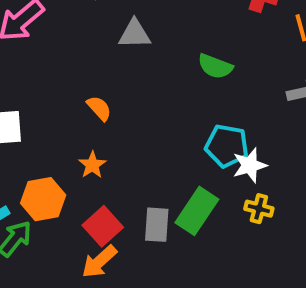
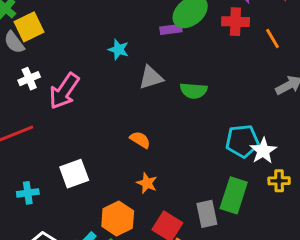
green semicircle: (215, 66) -> (194, 91), moved

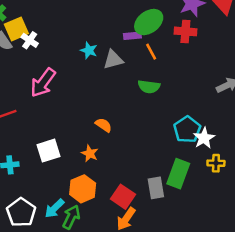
orange line: (273, 38) -> (151, 52), moved
gray triangle: (151, 78) -> (113, 60), moved
white cross: (29, 79) -> (30, 40), moved, turned -35
cyan pentagon: (242, 141) -> (187, 129), turned -30
orange star: (147, 183) -> (90, 153), moved

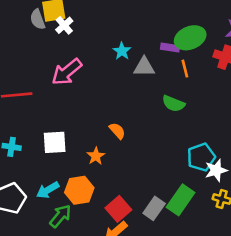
gray rectangle: (156, 188) -> (154, 208), turned 30
cyan arrow: (54, 208) -> (48, 190), moved

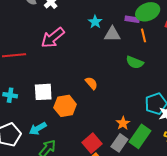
orange star: (96, 156) -> (123, 123), moved
orange hexagon: (79, 190) -> (65, 106), moved

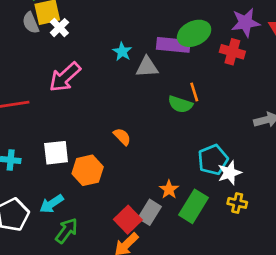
purple rectangle: (132, 19) -> (173, 45), size x1.6
orange line: (143, 35) -> (194, 92), moved
gray rectangle: (119, 143) -> (150, 212), moved

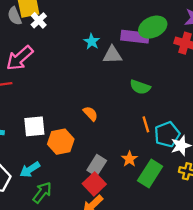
pink arrow: (65, 77) -> (20, 58), moved
orange line: (194, 92) -> (146, 124), moved
gray rectangle: (150, 212) -> (97, 165), moved

